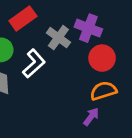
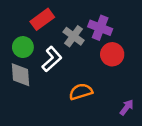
orange semicircle: (103, 91) -> (81, 92), moved
purple arrow: (91, 117) -> (127, 107), moved

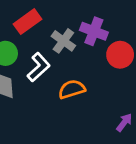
red circle: (112, 54) -> (120, 55), moved
orange semicircle: (81, 92) -> (72, 89), moved

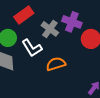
white L-shape: (39, 67) -> (32, 48), turned 100

